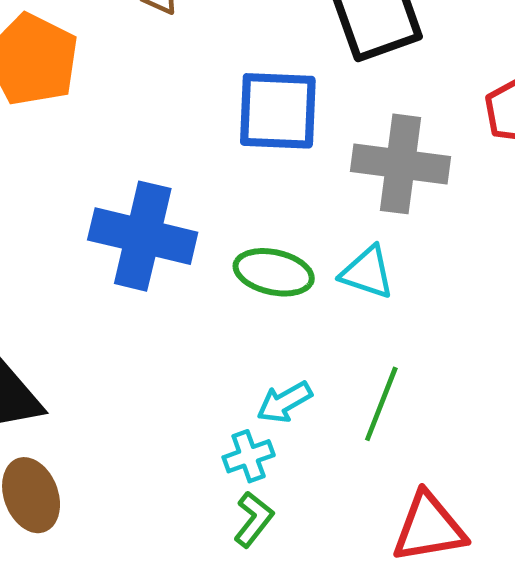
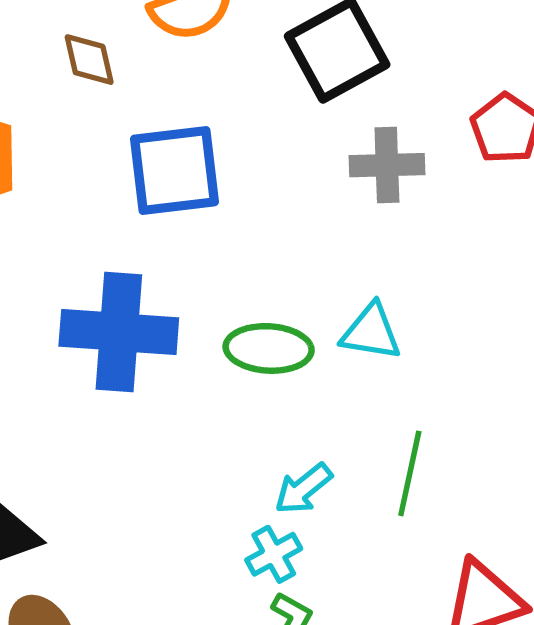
blue square: (278, 111) -> (174, 170), moved
gray cross: (401, 164) -> (387, 165), moved, size x0.7

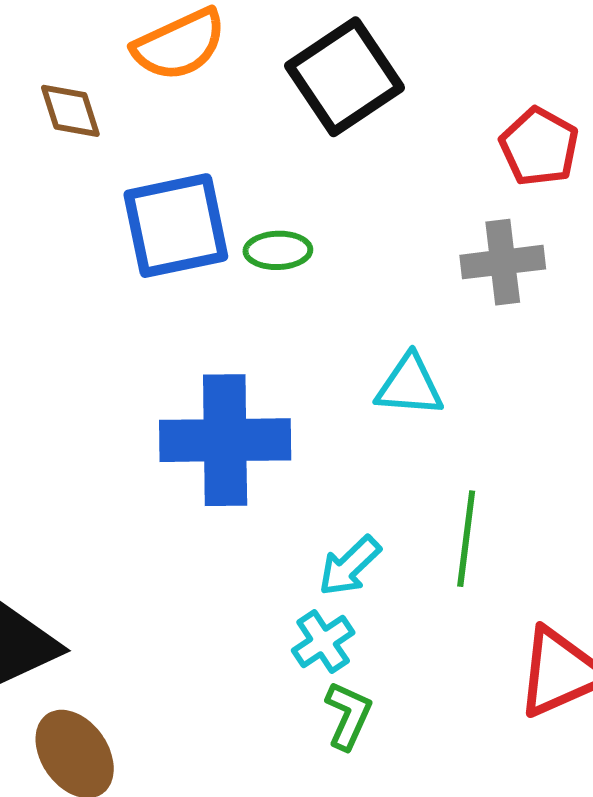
gray cross: (387, 165) -> (503, 262), moved
blue cross: (119, 332) -> (225, 440), moved
green ellipse: (269, 348) -> (278, 250), moved, size x0.7

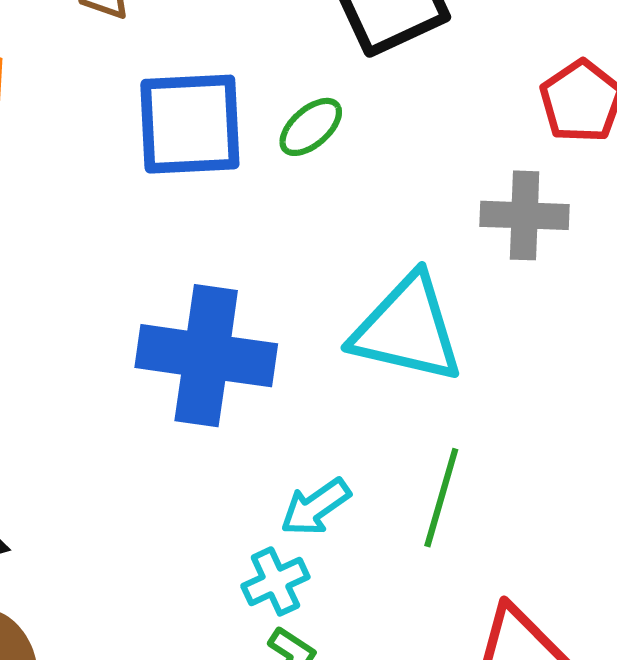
green ellipse: (278, 250) -> (311, 127), moved, turned -48
cyan triangle: (409, 386) -> (407, 329), size x1.6

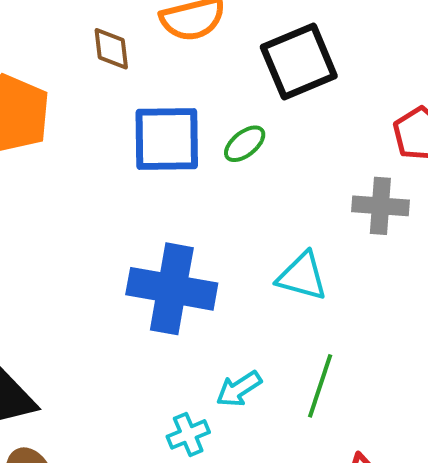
cyan triangle: (407, 329) -> (302, 276), size x0.7
cyan cross: (275, 581) -> (188, 434), moved

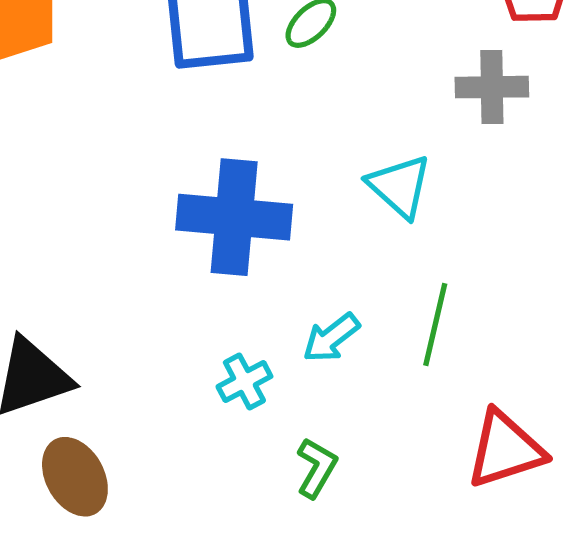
cyan triangle: (302, 276) -> (400, 186), turned 32
cyan cross: (188, 434) -> (244, 381), moved

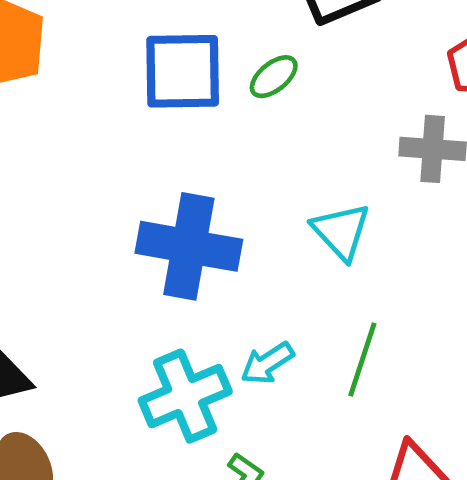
cyan cross: (244, 381) -> (185, 396), size x1.8

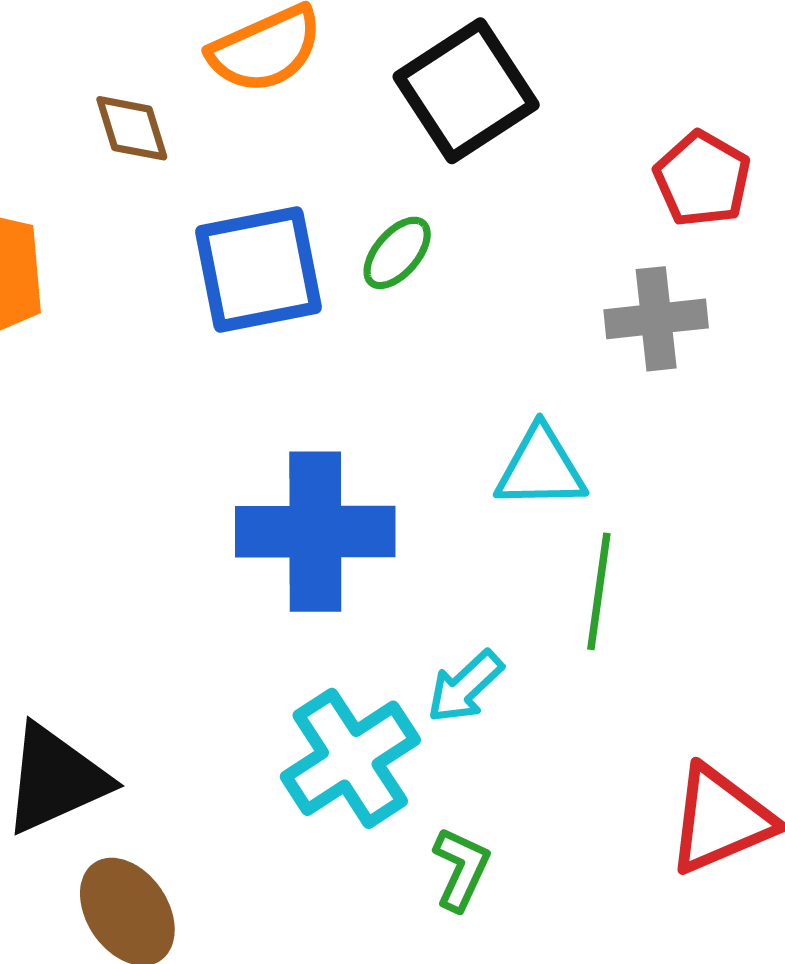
cyan triangle: (341, 231) -> (541, 468), turned -38
green line: (362, 360) -> (599, 591), moved

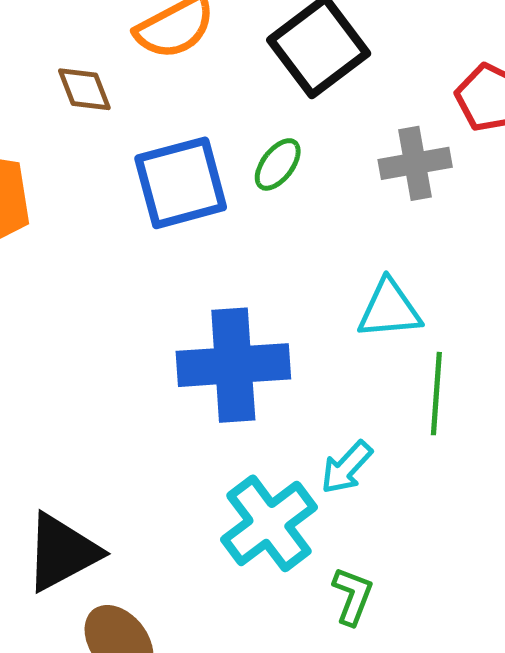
gray cross: (656, 319) -> (415, 163), moved

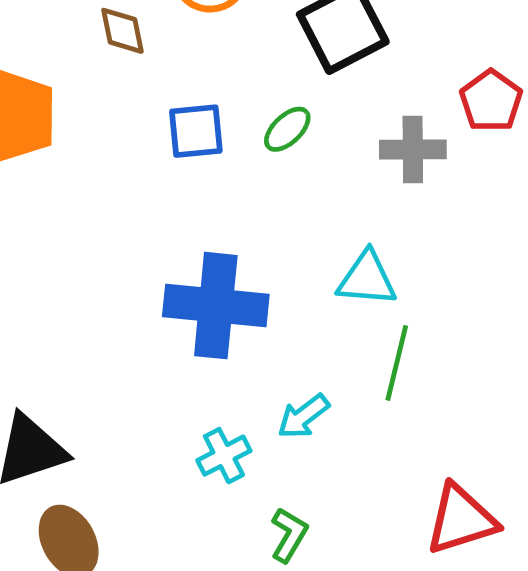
blue square: (181, 183) -> (196, 131), size x0.7
cyan cross: (269, 523) -> (224, 456), size x0.6

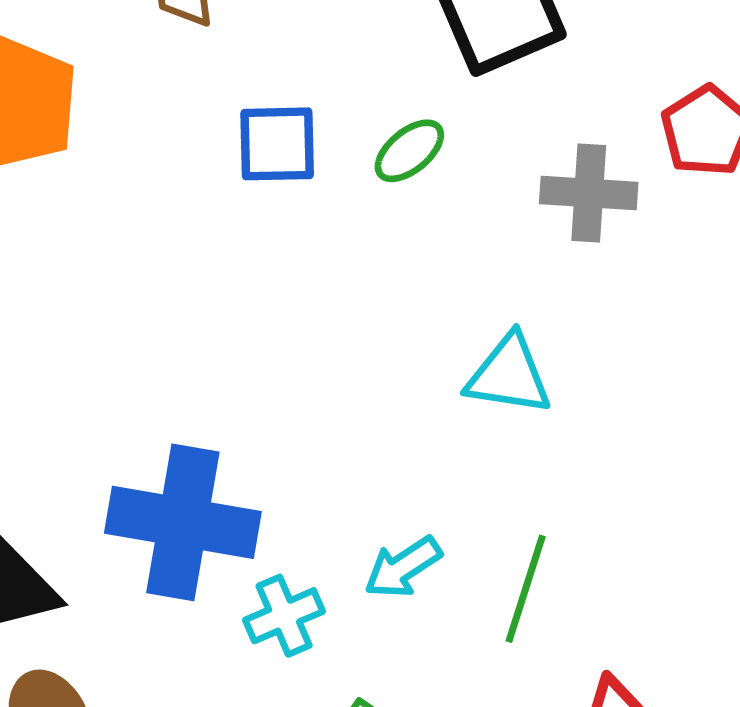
blue cross: (216, 306) -> (183, 522), moved
green line: (397, 363) -> (526, 589), moved

